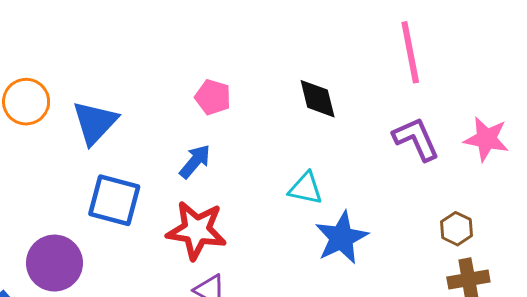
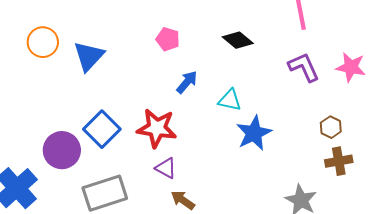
black diamond: (318, 99) -> (238, 40), turned -36
blue arrow: (195, 161) -> (187, 82), moved
blue square: (114, 200) -> (102, 129), moved, turned 30

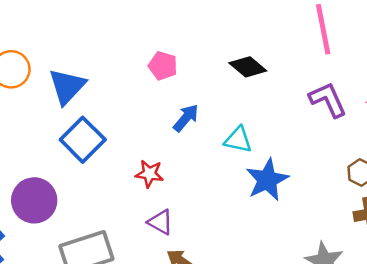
red star: (157, 128) -> (149, 174), size x0.6
blue square: (102, 129) -> (83, 140), moved

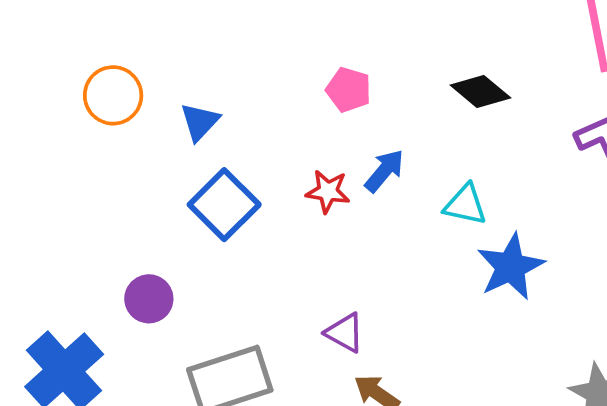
blue triangle: (67, 86) -> (200, 122), size x0.7
red star: (149, 174) -> (328, 191), moved
purple circle: (34, 200) -> (149, 299), size x0.7

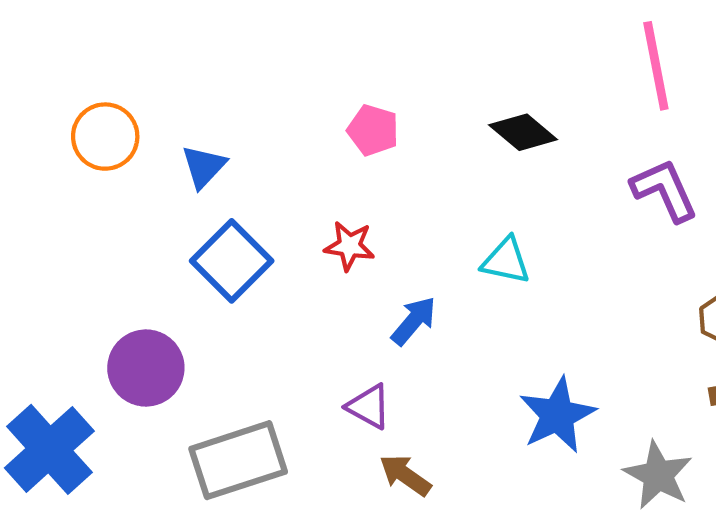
blue arrow: (384, 171) -> (414, 321), moved
blue star: (511, 267) -> (557, 415), moved
purple circle: (149, 299) -> (146, 368), size x1.4

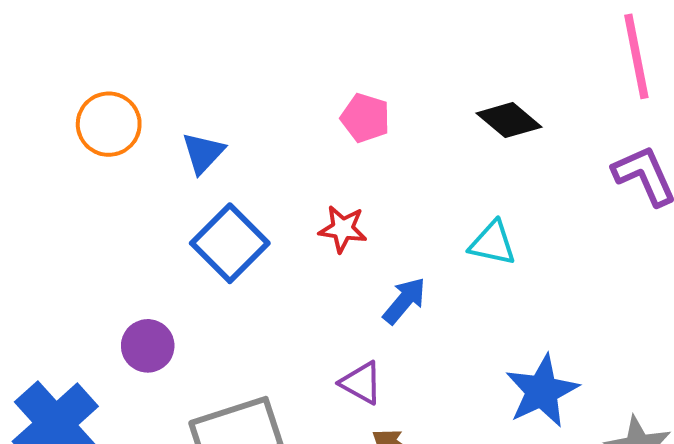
purple circle: (146, 368) -> (148, 346), size x0.7

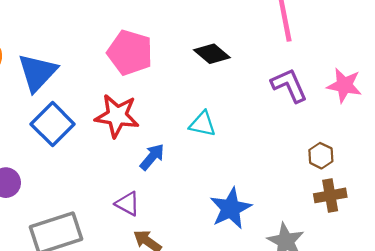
pink pentagon: (365, 118) -> (130, 53), size x1.6
blue triangle: (203, 153) -> (37, 72), size x1.6
red star: (343, 229) -> (117, 116), size x1.6

